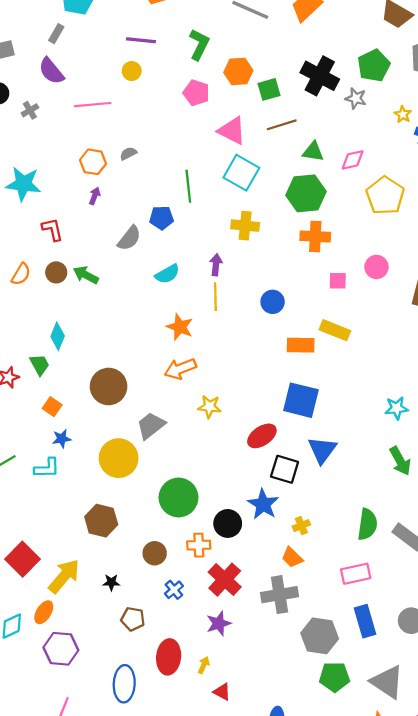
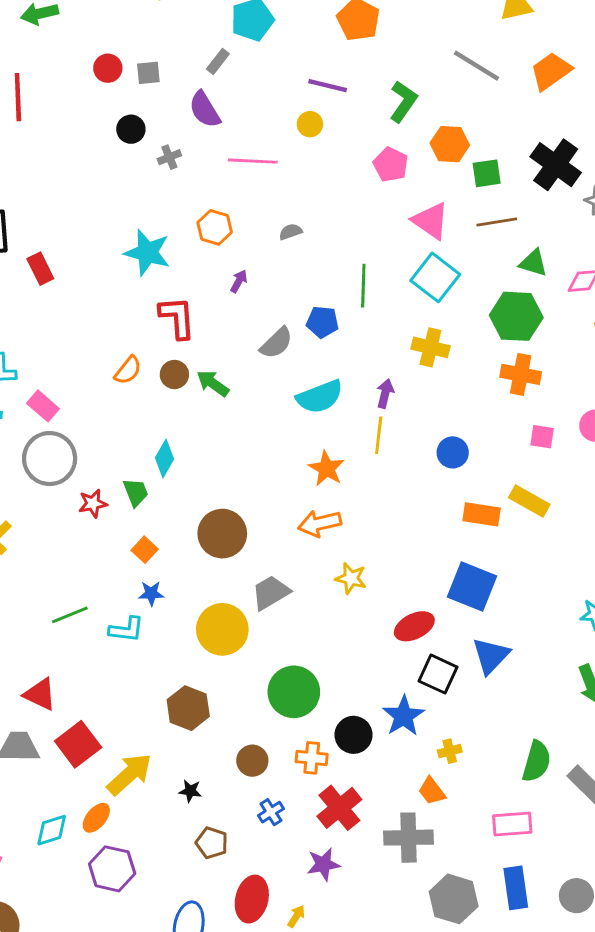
orange hexagon: (93, 162) -> (215, 227), moved
red L-shape: (52, 229) -> (177, 317), size x1.4
cyan semicircle: (167, 274) -> (320, 397), size x1.4

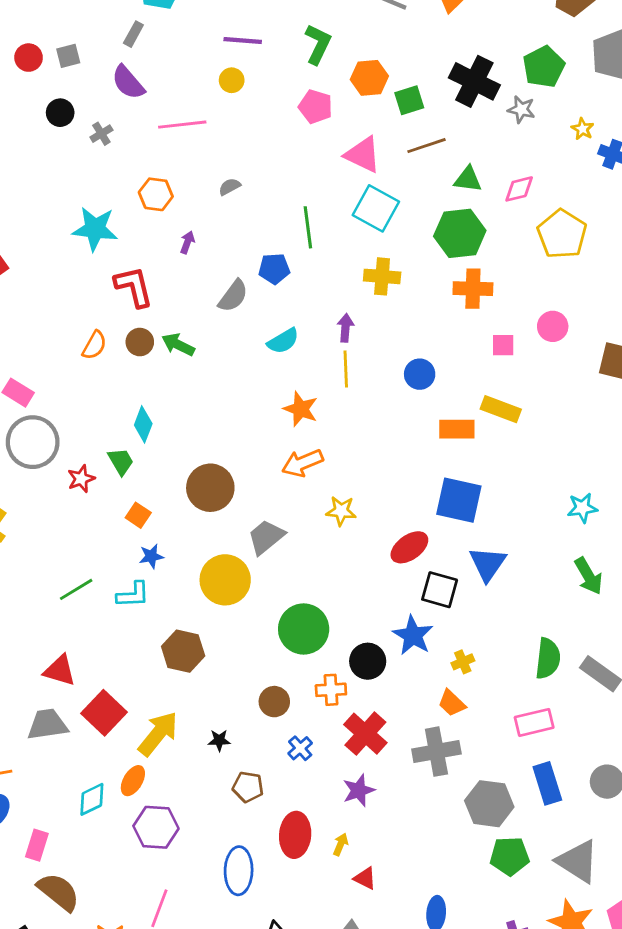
cyan semicircle: (320, 397) -> (283, 341), size x0.7
brown hexagon: (188, 708) -> (183, 651), moved

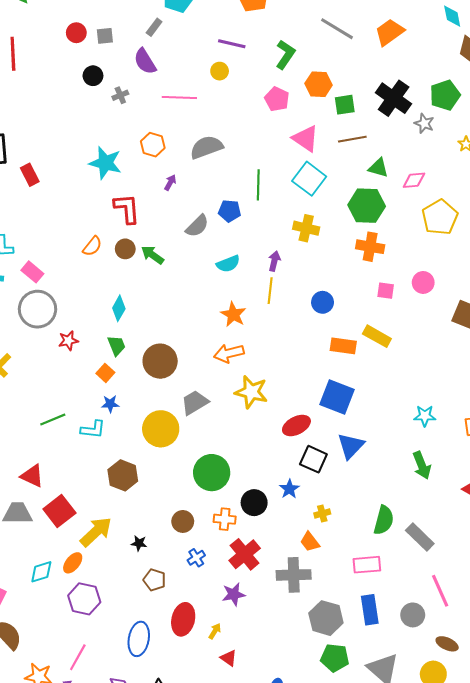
gray semicircle: (230, 187) -> (206, 147), size x2.0
green trapezoid: (121, 461) -> (117, 345), moved
yellow star: (341, 511) -> (251, 392), size x1.5
blue star: (413, 635) -> (289, 489), size x0.7

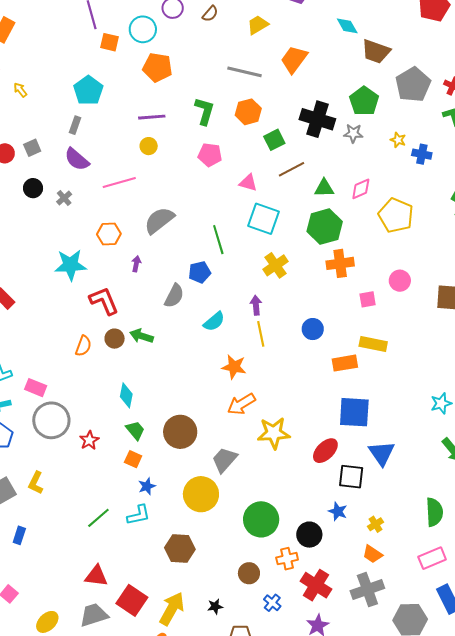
orange hexagon: (319, 84) -> (248, 112), moved
pink triangle: (306, 139) -> (248, 183), size x0.7
yellow cross: (306, 228) -> (275, 265), turned -30

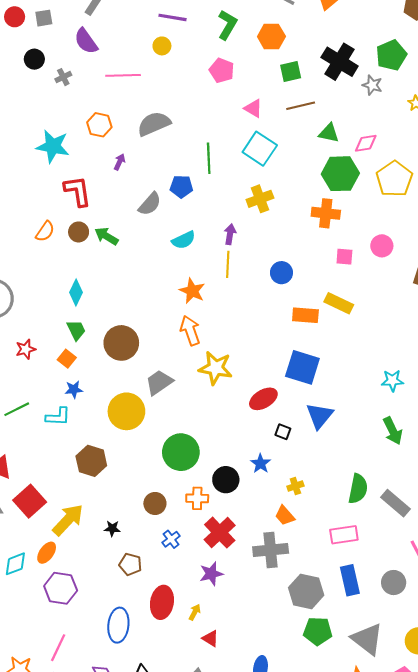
green hexagon: (325, 227) -> (340, 174), moved
orange arrow: (241, 404) -> (190, 330), turned 88
red star: (89, 440) -> (26, 349), moved
black square: (351, 477) -> (283, 432), size x0.6

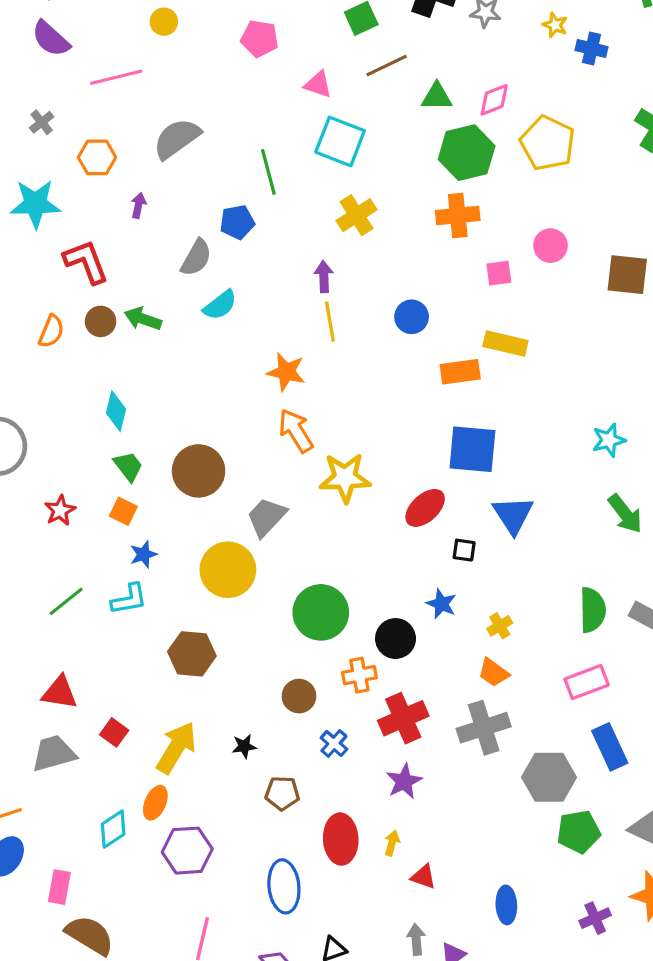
gray cross: (63, 77) -> (42, 122), moved
cyan semicircle: (184, 240) -> (220, 305), moved
red square: (30, 501) -> (114, 732), size x0.6
red cross: (220, 533) -> (403, 718), turned 32

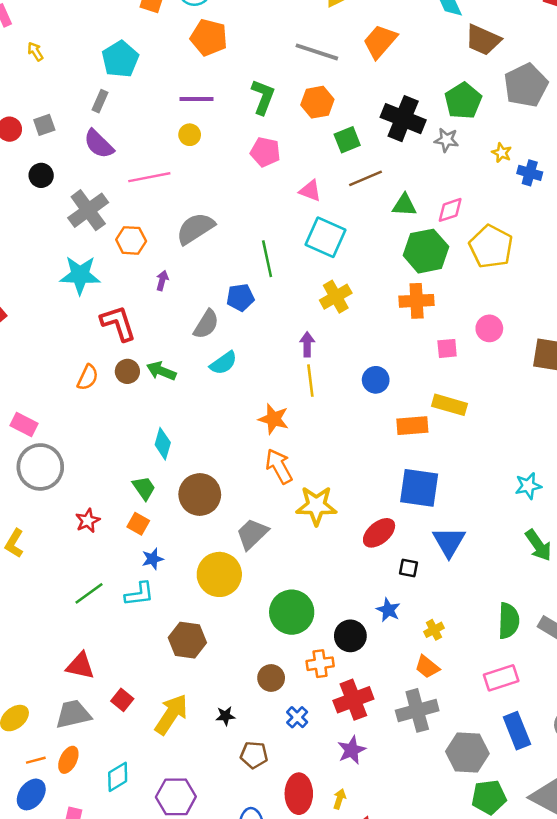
gray cross: (42, 122) -> (88, 210), size x2.0
cyan diamond: (116, 411) -> (163, 444), moved
orange ellipse: (155, 803) -> (68, 760), moved

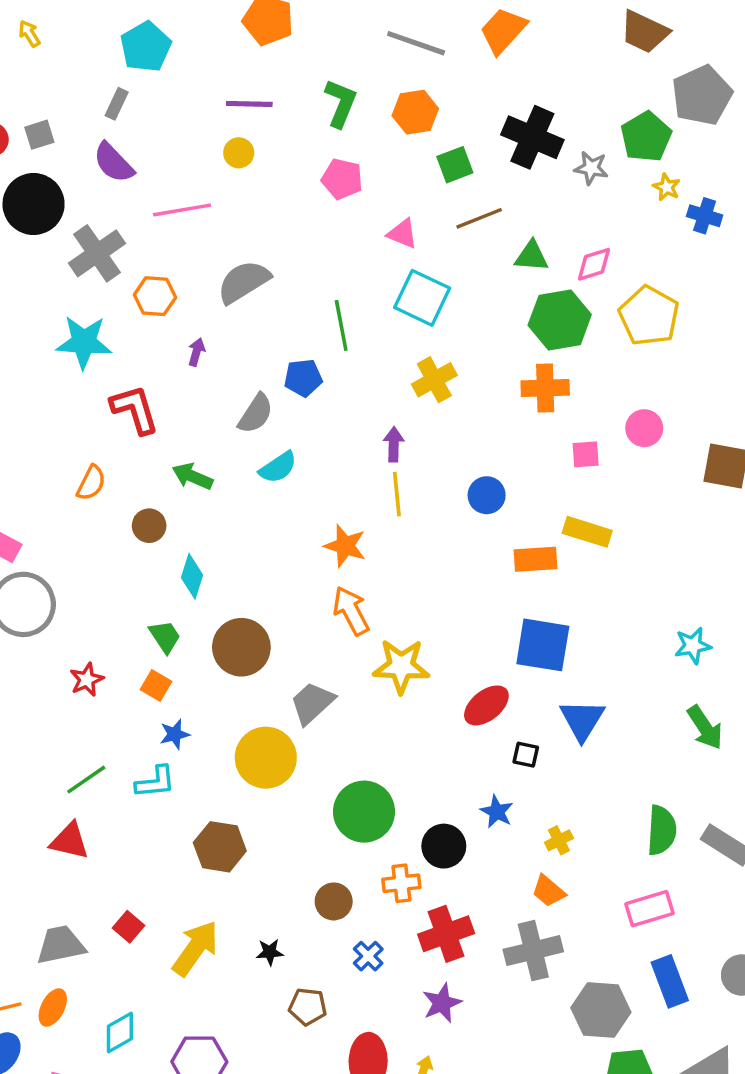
green pentagon: (463, 101) -> (646, 137), moved
black circle: (41, 175) -> (34, 204), size x1.8
brown circle: (127, 371) -> (149, 526), moved
red triangle: (80, 666) -> (70, 841), moved

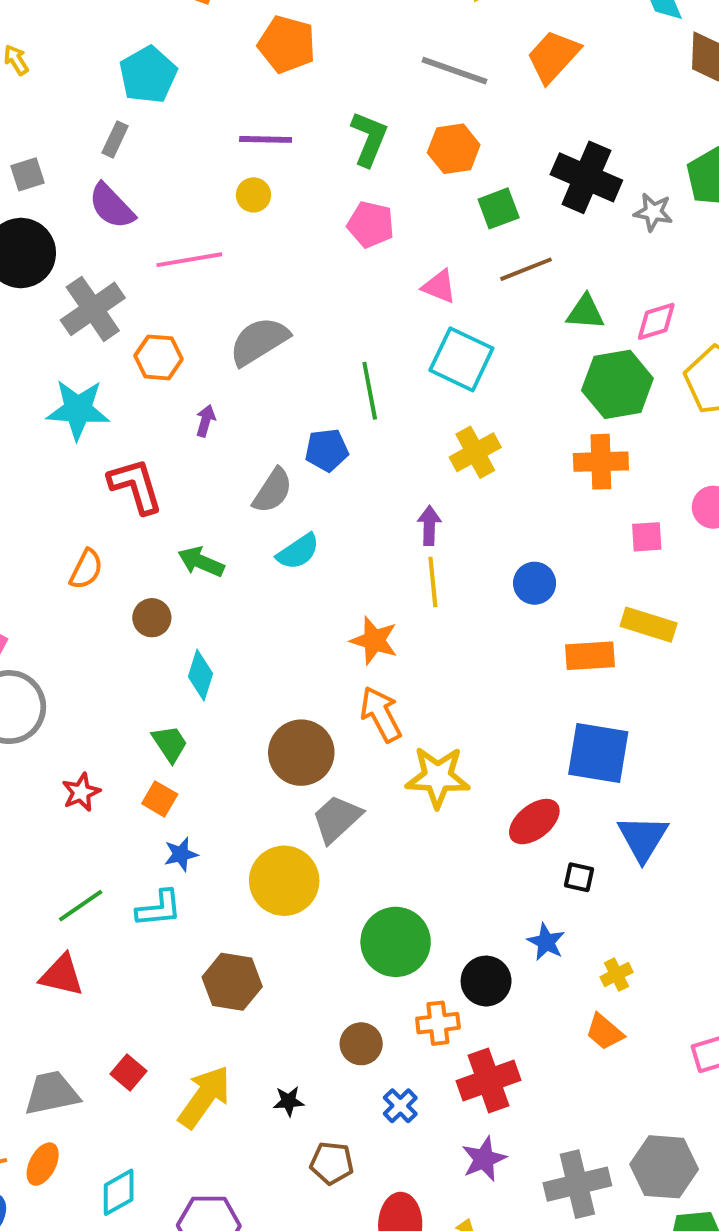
brown circle: (241, 647) -> (301, 753), moved
gray cross: (533, 951) -> (577, 1184), moved

